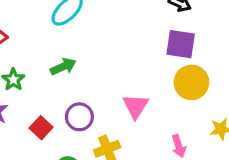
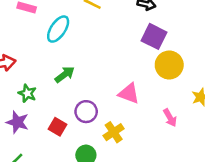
purple square: (181, 44) -> (154, 36), turned 30
pink triangle: (136, 106) -> (129, 93), turned -30

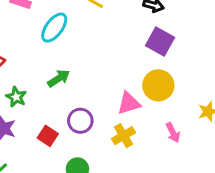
yellow circle: (169, 65) -> (158, 85), moved
pink triangle: (129, 93) -> (129, 103), turned -40
yellow cross: (114, 132) -> (123, 136), moved

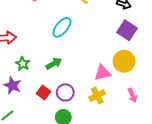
cyan ellipse: (54, 28) -> (62, 27), moved
green arrow: (59, 78) -> (54, 64), moved
purple circle: (80, 121) -> (65, 92), moved

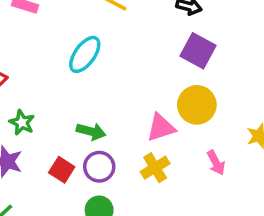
green arrow: (54, 64) -> (91, 131), moved, turned 49

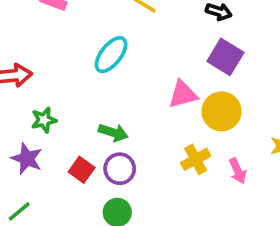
green star: (22, 123) -> (44, 120), turned 30
pink triangle: (161, 128) -> (183, 94), moved
yellow cross: (155, 168) -> (196, 159), moved

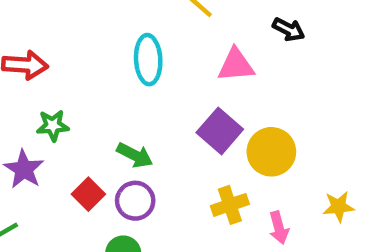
cyan ellipse: (111, 55) -> (148, 60), turned -51
purple square: (225, 57) -> (220, 131), moved
pink triangle: (183, 94) -> (236, 65), moved

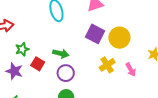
red square: (88, 194) -> (38, 64), moved

